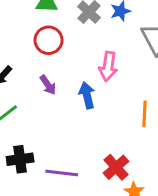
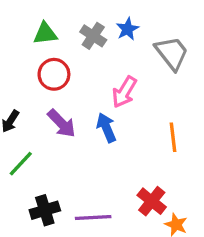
pink arrow: (108, 66) -> (124, 92), turned 32
purple arrow: (48, 85) -> (62, 123), size x1.4

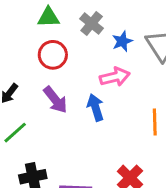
blue star: (127, 29) -> (122, 41), moved
pink arrow: (124, 92) -> (115, 77), turned -140

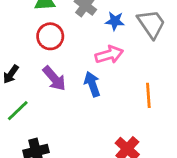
blue star: (122, 41) -> (115, 21), turned 30

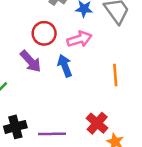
red circle: (50, 36) -> (44, 33), moved

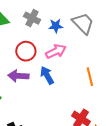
purple arrow: (31, 61) -> (18, 76), turned 144

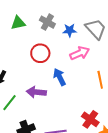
pink arrow: (56, 51) -> (80, 53), moved
purple arrow: (18, 76) -> (36, 92), moved

